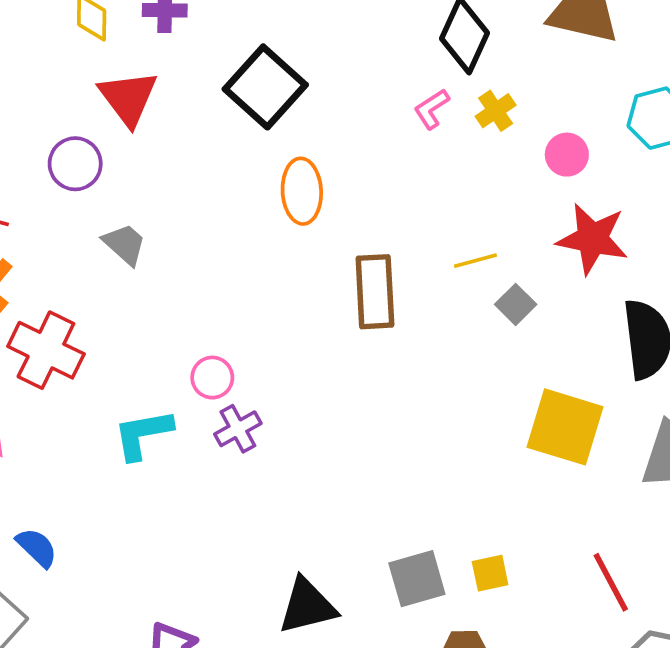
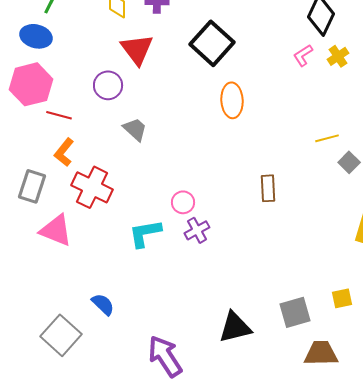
brown rectangle: (375, 292) -> (268, 188), moved, size x0.7
blue semicircle: (37, 548) -> (103, 304), moved
yellow square: (490, 573) -> (342, 298), moved

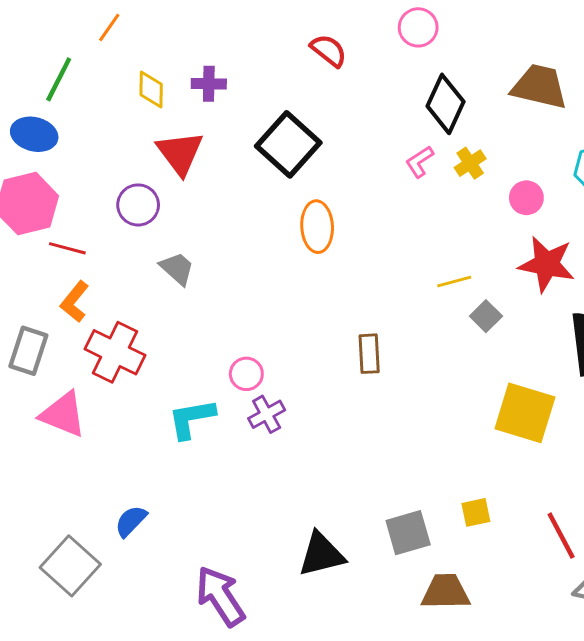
blue semicircle: (103, 304) -> (131, 521), turned -90

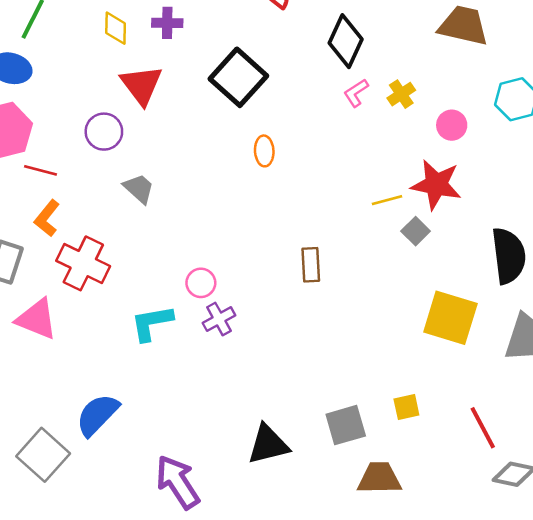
black diamond: (446, 104) -> (346, 41), moved
orange ellipse: (317, 227) -> (264, 151), size x0.7
red star: (547, 264) -> (436, 185), moved
blue semicircle: (131, 521) -> (97, 415), size x1.5

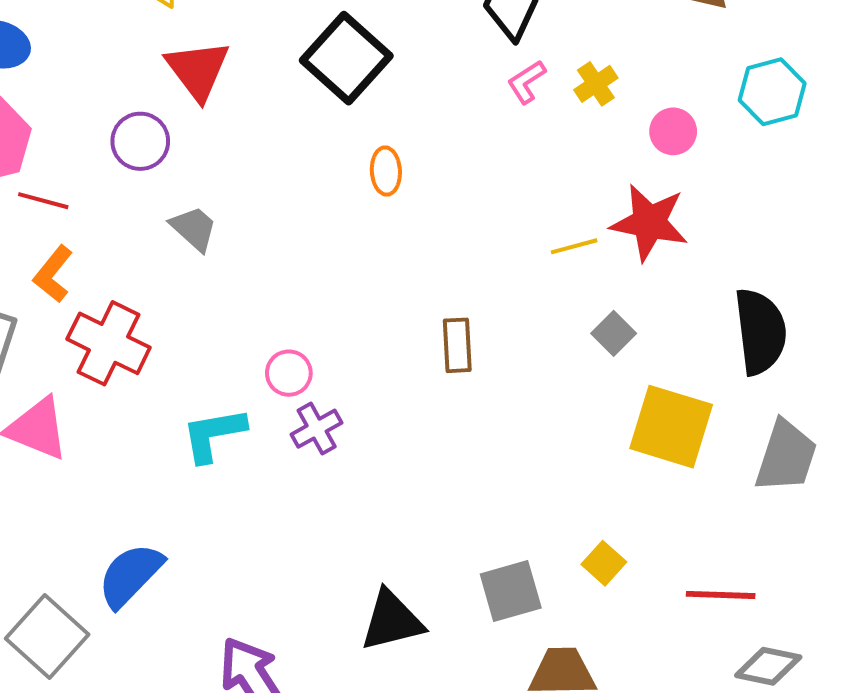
gray square: (416, 231) -> (614, 333), moved
yellow square: (406, 407) -> (604, 563), turned -36
red line: (483, 428) -> (721, 595), turned -60

